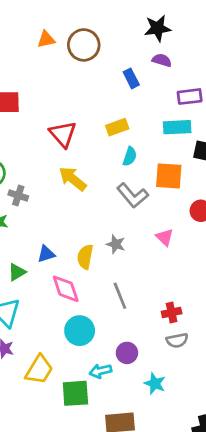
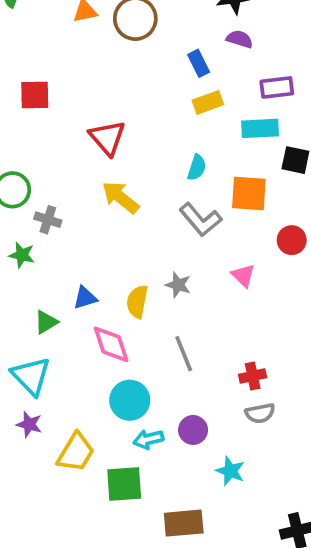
yellow rectangle: (117, 127) -> (208, 102), moved
cyan arrow: (100, 371) -> (148, 439), moved

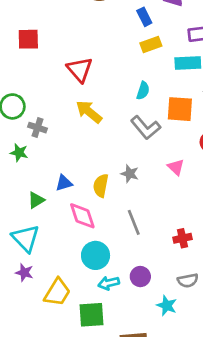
gray semicircle: (260, 413) -> (188, 280), moved

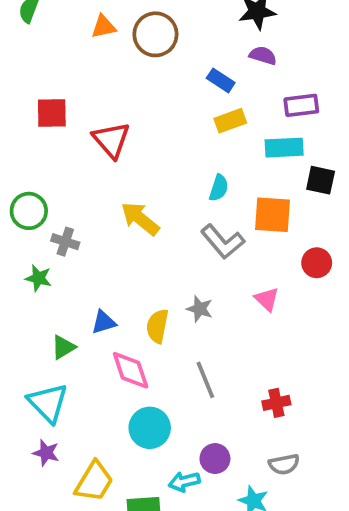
blue rectangle: (144, 17) -> (221, 80), turned -30
red triangle: (80, 70) -> (111, 140), moved
cyan arrow: (109, 283) -> (184, 482), moved

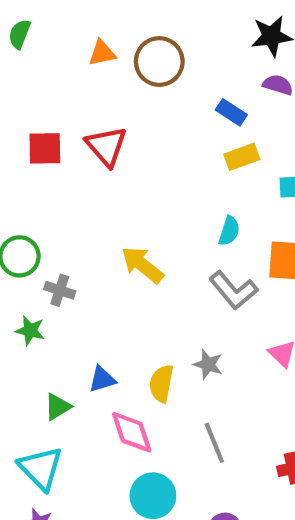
red triangle: (111, 140) -> (106, 146), moved

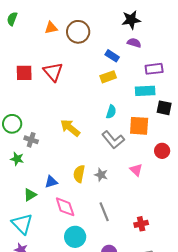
yellow rectangle: (242, 157) -> (108, 77), moved
yellow semicircle: (161, 383) -> (79, 174), moved

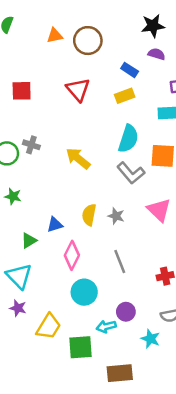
red triangle: (53, 72) -> (78, 90), moved
cyan semicircle: (111, 112) -> (128, 139), size x1.6
gray cross: (31, 140) -> (31, 145), moved
pink triangle: (136, 170) -> (159, 210), size x1.5
pink diamond: (65, 207) -> (72, 255), turned 45

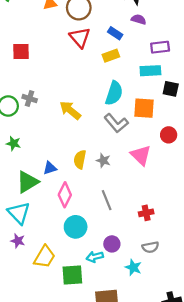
red triangle: (78, 90) -> (80, 38), moved
green triangle: (29, 241) -> (27, 182), size x1.6

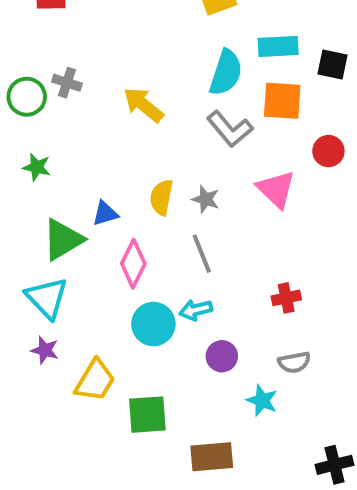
cyan rectangle: (150, 71) -> (278, 46), moved
gray line: (107, 200) -> (202, 254), moved
cyan arrow: (95, 257) -> (196, 310), moved

